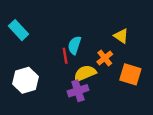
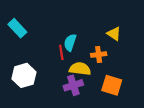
orange cross: (105, 58) -> (99, 55), turned 32
yellow semicircle: (85, 73) -> (80, 69), turned 30
orange square: (130, 74) -> (112, 85), moved

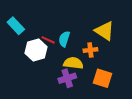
yellow triangle: (114, 34) -> (105, 31), size x1.5
red line: (61, 52) -> (48, 40), moved, turned -56
white hexagon: (24, 75) -> (36, 50), moved

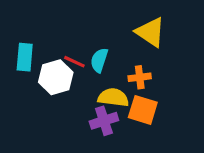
cyan rectangle: (16, 26) -> (25, 57), moved, turned 48
yellow triangle: (105, 31) -> (151, 32), moved
orange square: (103, 78) -> (143, 110), moved

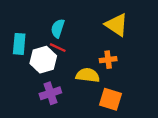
cyan semicircle: (99, 60) -> (58, 28), moved
orange square: (143, 110) -> (111, 99), moved
purple cross: (104, 121) -> (50, 93), moved

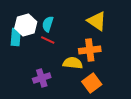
white hexagon: (43, 60) -> (26, 25), moved
orange cross: (108, 60) -> (90, 50), size x1.5
orange square: (111, 99) -> (92, 83), turned 36

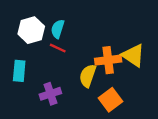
yellow triangle: (97, 21) -> (133, 55), moved
cyan rectangle: (16, 37) -> (19, 71), moved
yellow semicircle: (73, 63) -> (88, 76), turned -78

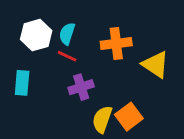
orange cross: (108, 60) -> (116, 44), moved
yellow semicircle: (88, 76) -> (102, 119), moved
purple cross: (50, 94) -> (81, 87), moved

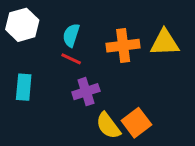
white hexagon: (36, 35) -> (22, 25), moved
yellow triangle: (156, 65) -> (165, 43), moved, turned -36
yellow semicircle: (102, 119) -> (108, 126), turned -56

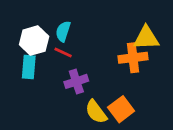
white hexagon: (22, 25) -> (34, 41), moved
orange cross: (123, 46) -> (133, 58), moved
cyan rectangle: (24, 87) -> (29, 67), moved

